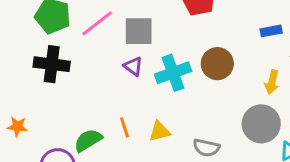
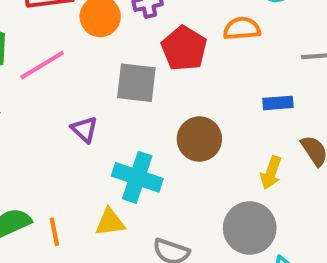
gray square: (139, 31) -> (136, 83), moved
cyan cross: (173, 73) -> (137, 177), moved, turned 32
orange line: (124, 127) -> (54, 232), moved

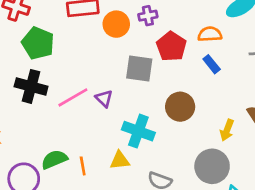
pink line: (42, 65) -> (73, 97), moved
blue rectangle: (278, 103) -> (212, 64), moved, turned 54

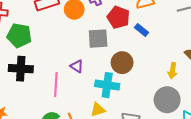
blue rectangle: (212, 64) -> (141, 30), moved
pink line: (73, 97) -> (56, 84), moved, turned -45
brown circle: (180, 107) -> (122, 63), moved

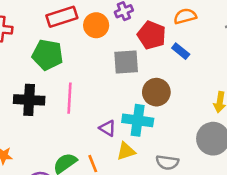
green pentagon: (19, 35) -> (47, 55), moved
purple triangle: (77, 66) -> (108, 128), moved
pink line: (56, 84) -> (69, 98), moved

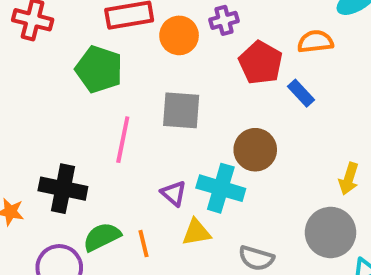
gray square: (126, 62) -> (181, 110), moved
black cross: (29, 100) -> (63, 189), moved

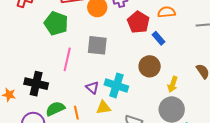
brown circle: (255, 150) -> (150, 66), moved
yellow arrow: (349, 179) -> (173, 84), moved

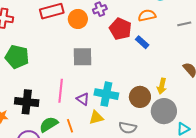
green pentagon: (56, 23) -> (17, 57), moved
pink line: (67, 59) -> (61, 91), moved
brown circle: (150, 66) -> (140, 97), moved

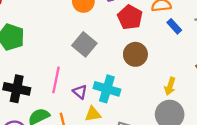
blue rectangle: (142, 42) -> (174, 26), moved
gray square: (83, 57) -> (84, 44), turned 35
brown circle: (140, 97) -> (135, 54), moved

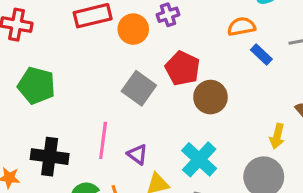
red pentagon: (130, 17) -> (183, 68), moved
yellow arrow: (170, 86) -> (277, 136), moved
cyan cross: (107, 89) -> (199, 159), moved, turned 30

